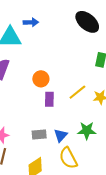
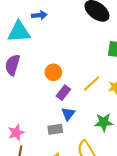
purple rectangle: (49, 99) -> (63, 93), turned 40
blue triangle: (61, 135) -> (68, 114), moved

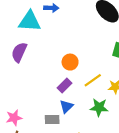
orange circle: (53, 72) -> (70, 62), moved
green star: (104, 122) -> (99, 107), moved

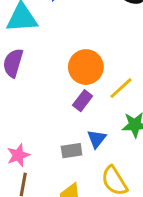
orange circle: (70, 62) -> (86, 67), size x1.5
blue triangle: (66, 106) -> (97, 139), moved

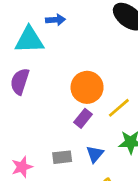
gray rectangle: (72, 151) -> (62, 157), moved

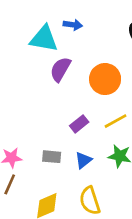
purple semicircle: (20, 81) -> (60, 69), moved
orange circle: (87, 87) -> (105, 79), moved

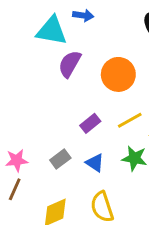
gray rectangle: (52, 157) -> (60, 159), turned -42
blue triangle: (83, 160) -> (95, 163), turned -48

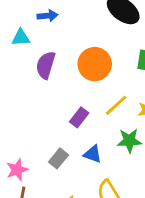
cyan triangle: (52, 31) -> (21, 38), size x0.6

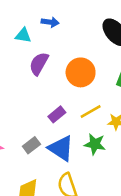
blue triangle: (93, 154) -> (61, 148), size x1.6

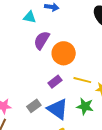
orange circle: (81, 72) -> (64, 53), moved
yellow line: (91, 112) -> (82, 80), turned 42

